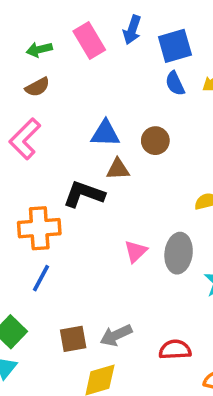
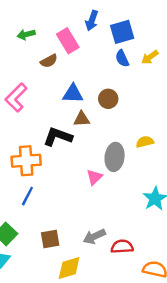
pink rectangle: (89, 41) -> (68, 41), moved
brown semicircle: (37, 87) -> (49, 61), moved
gray ellipse: (179, 253) -> (115, 157), moved
gray arrow: (116, 335) -> (94, 236), moved

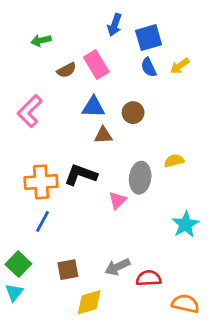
pink rectangle: (68, 41) -> (96, 64), moved
black L-shape: (58, 137) -> (81, 175), moved

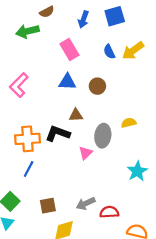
blue square: (149, 38) -> (115, 16), moved
green arrow: (41, 40) -> (27, 31), size x1.5
yellow arrow: (180, 66) -> (133, 51), size x1.5
brown semicircle: (67, 70) -> (47, 12), moved
brown triangle: (103, 135) -> (76, 115), moved

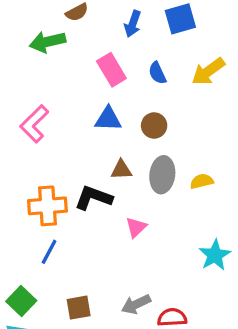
blue semicircle: (109, 52) -> (157, 73), moved
gray ellipse: (103, 136) -> (162, 175), moved

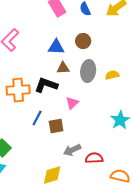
blue triangle: (108, 119) -> (56, 47), moved
blue line: (49, 252) -> (37, 118), moved
brown square: (79, 308) -> (56, 126), moved

